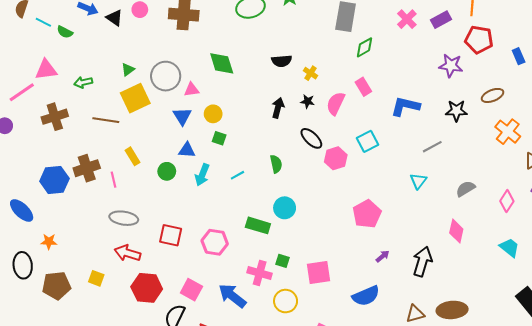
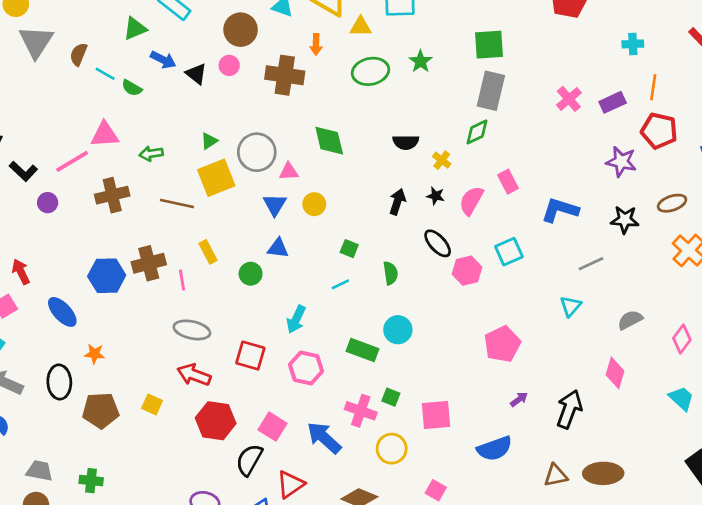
green diamond: (364, 47) -> (477, 132), moved
green square: (219, 138) -> (349, 249), moved
cyan arrow: (202, 175) -> (296, 319), moved

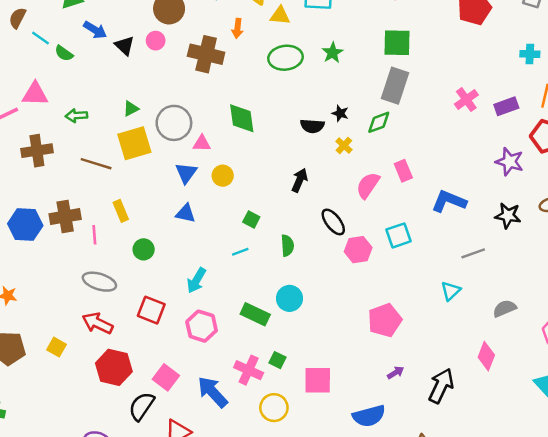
black star: (436, 196) -> (340, 113), moved
green circle: (251, 274) -> (144, 249), moved

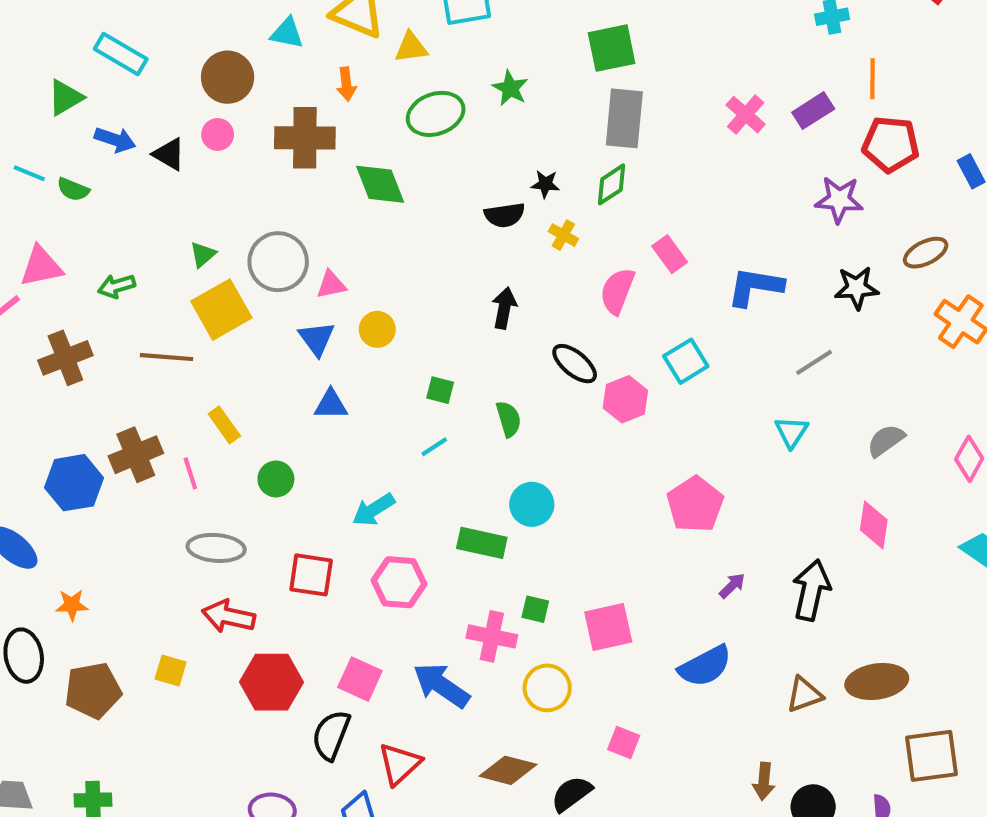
green diamond: (242, 118) -> (380, 184), moved
cyan arrow: (196, 280) -> (374, 510), turned 40

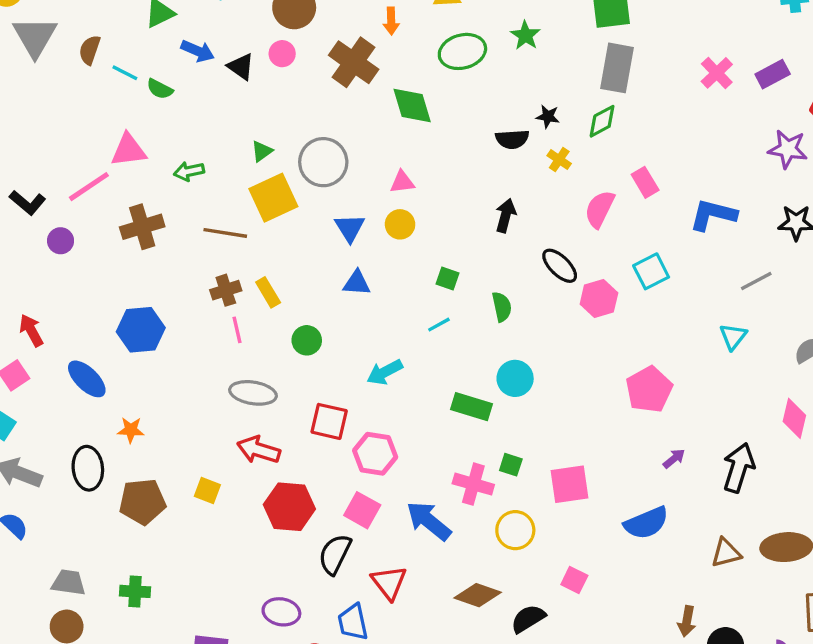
brown cross: (305, 138) -> (354, 62), turned 30
pink triangle: (331, 285) -> (402, 182), moved
brown cross: (136, 455) -> (226, 290), moved, size x0.7
pink hexagon: (399, 582) -> (375, 454), moved
red triangle: (400, 764) -> (389, 583), turned -30

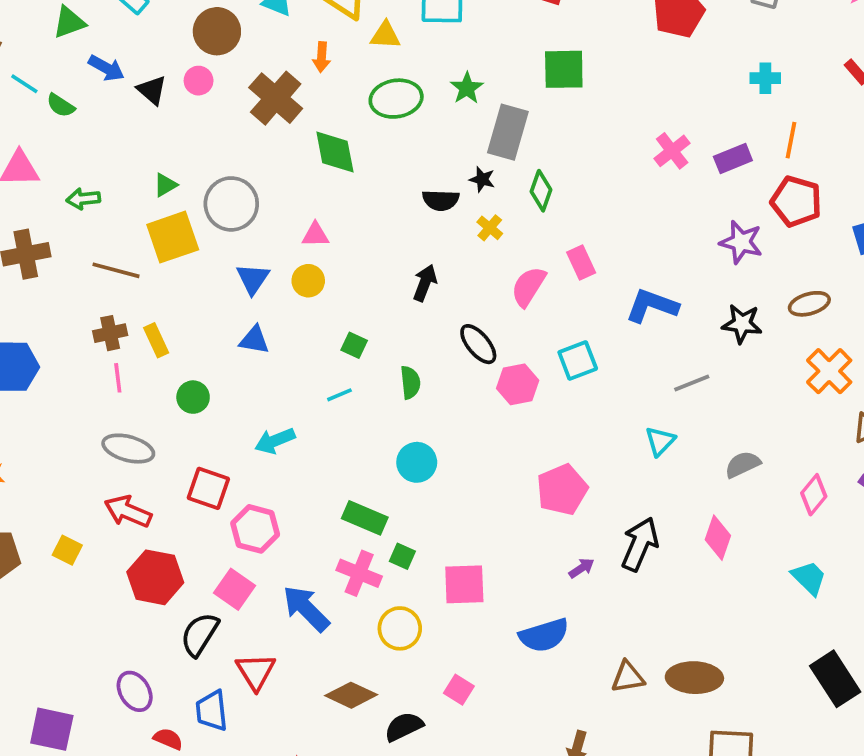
gray rectangle: (617, 68) -> (508, 132), moved
green diamond: (602, 121) -> (541, 191), turned -48
green rectangle: (471, 407) -> (365, 518), moved
black arrow: (739, 468) -> (640, 544), moved
purple ellipse: (281, 612) -> (135, 691), turned 42

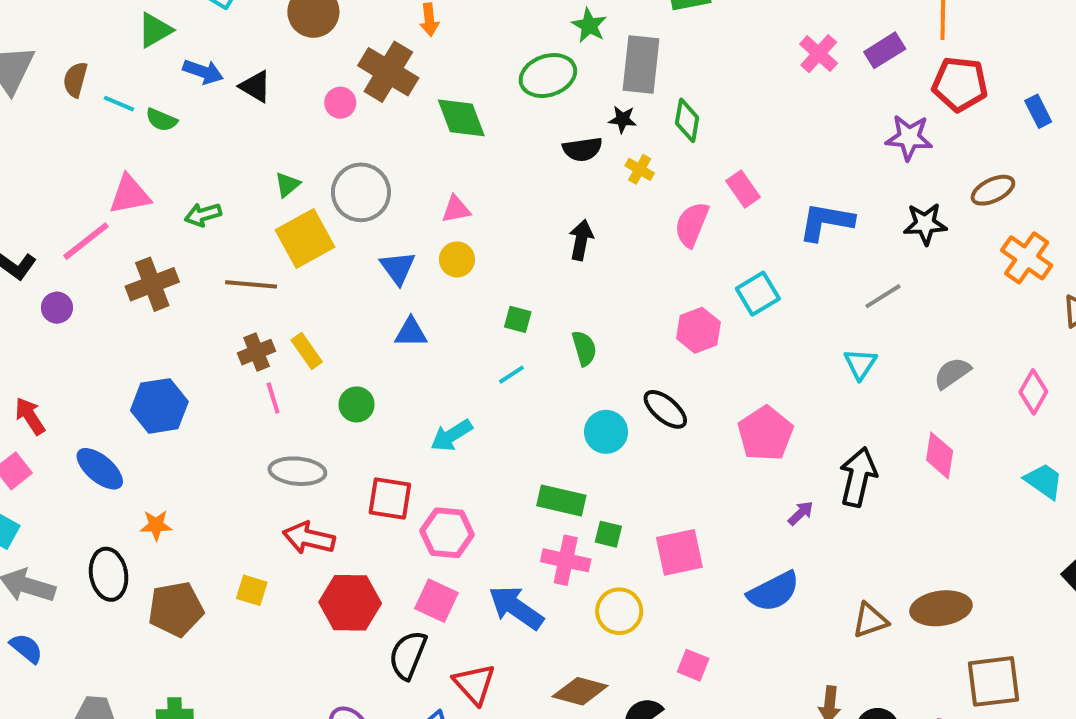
pink circle: (199, 81) -> (340, 103), moved
green ellipse: (396, 99) -> (548, 76), moved
black ellipse: (478, 344) -> (665, 409), moved

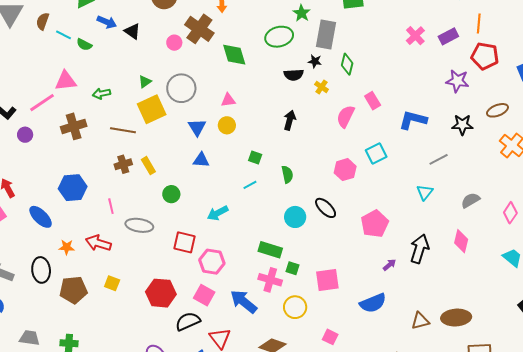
pink line: (273, 398) -> (111, 206), moved
red arrow: (309, 538) -> (98, 243), moved
black semicircle: (408, 655) -> (188, 321), turned 40

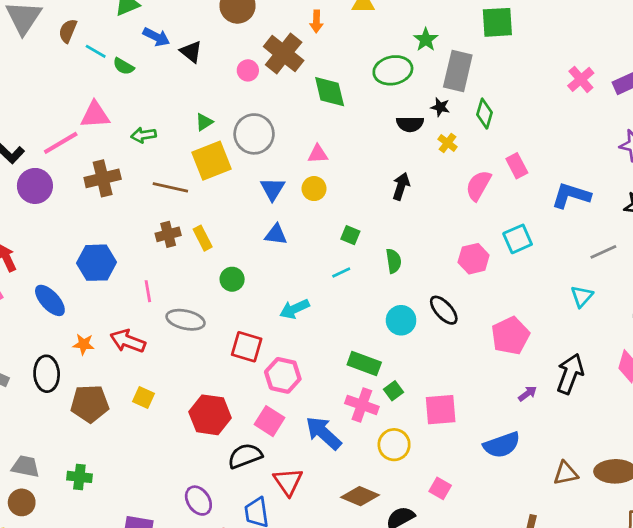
purple circle: (25, 135) -> (35, 186), size x1.6
green square: (293, 268) -> (393, 391), turned 32

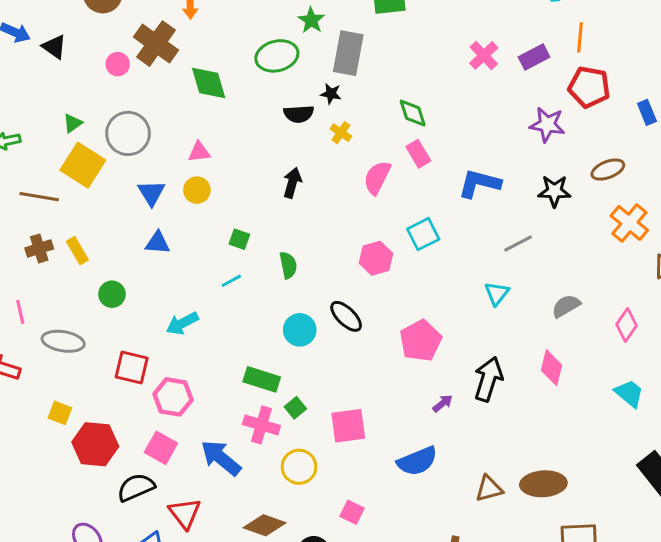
green diamond: (485, 114) -> (413, 113), moved, turned -32
yellow square: (211, 161) -> (83, 165), turned -33
yellow square: (144, 398) -> (60, 413), moved

